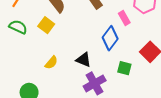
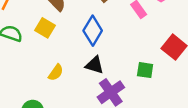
blue diamond: (110, 38) -> (93, 31), moved

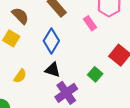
green square: (145, 70) -> (95, 74), turned 32

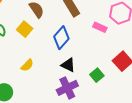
pink rectangle: (90, 23) -> (100, 27), turned -40
black triangle: (53, 70) -> (68, 65), moved

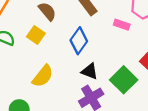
yellow semicircle: (27, 65) -> (43, 76), size x1.5
green square: (97, 75) -> (124, 80), size x1.6

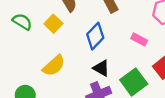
pink rectangle: (122, 25) -> (139, 39), moved

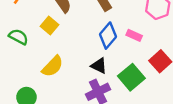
green semicircle: (22, 22) -> (19, 37), moved
blue diamond: (95, 36) -> (108, 36), moved

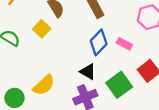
yellow semicircle: (53, 66) -> (44, 85), moved

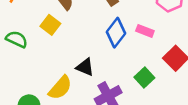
black triangle: (88, 72) -> (85, 67), moved
green square: (119, 85) -> (144, 78), size x0.7

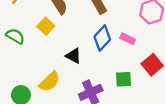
black triangle: (85, 67) -> (73, 56), moved
green square: (144, 78) -> (124, 79), turned 35

